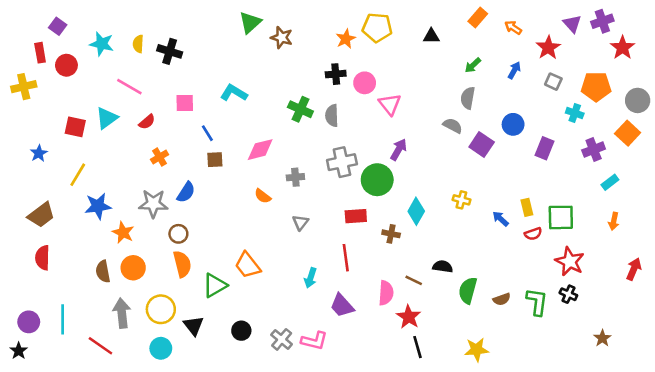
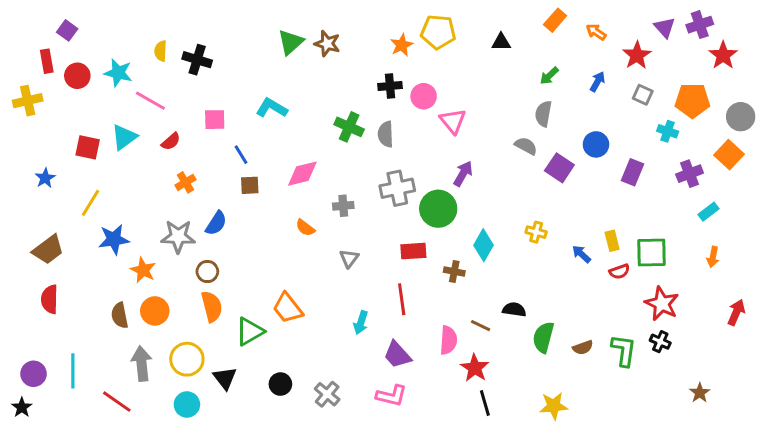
green triangle: (250, 22) -> (291, 42), moved
cyan star: (102, 44) -> (118, 73), moved
pink L-shape: (314, 341) -> (391, 396), moved

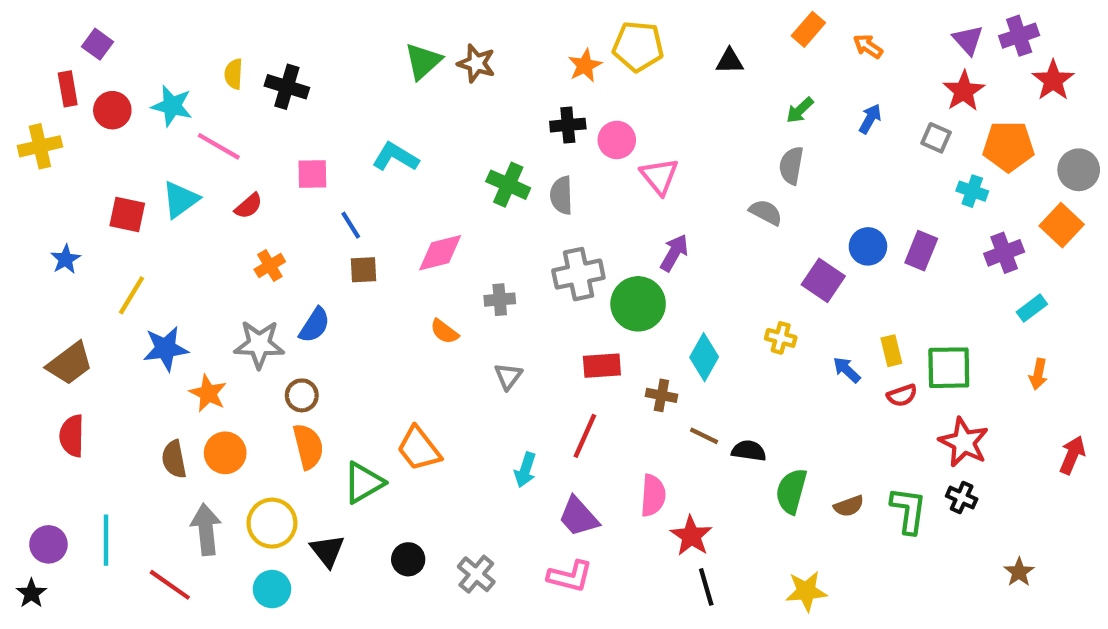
red star: (637, 55) -> (964, 91), moved
blue circle: (596, 144) -> (868, 246), moved
purple square: (559, 168) -> (823, 280), moved
red line: (402, 299) -> (585, 436), turned 32
brown line: (481, 326) -> (704, 436), moved

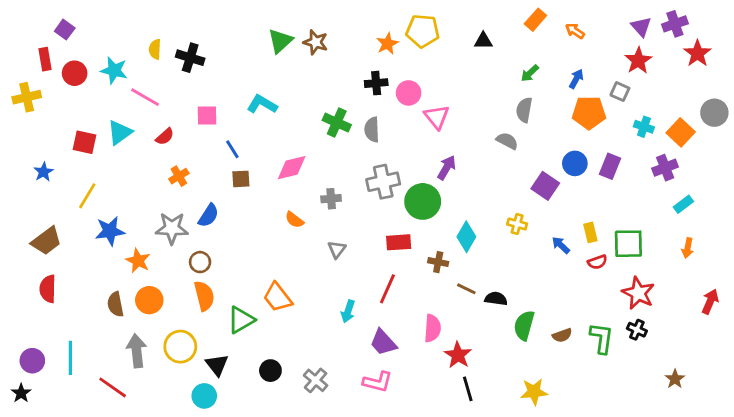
orange pentagon: (1008, 146) -> (589, 113), moved
orange square: (1062, 225) -> (681, 132), moved
cyan circle: (272, 589) -> (204, 396), moved

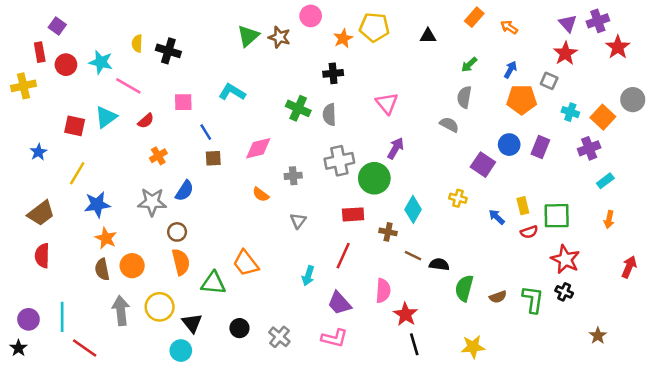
pink circle: (409, 93) -> (311, 16), moved
orange star: (138, 261) -> (106, 238), moved
green triangle: (241, 320) -> (213, 283), turned 35
red line: (113, 387) -> (85, 348), moved

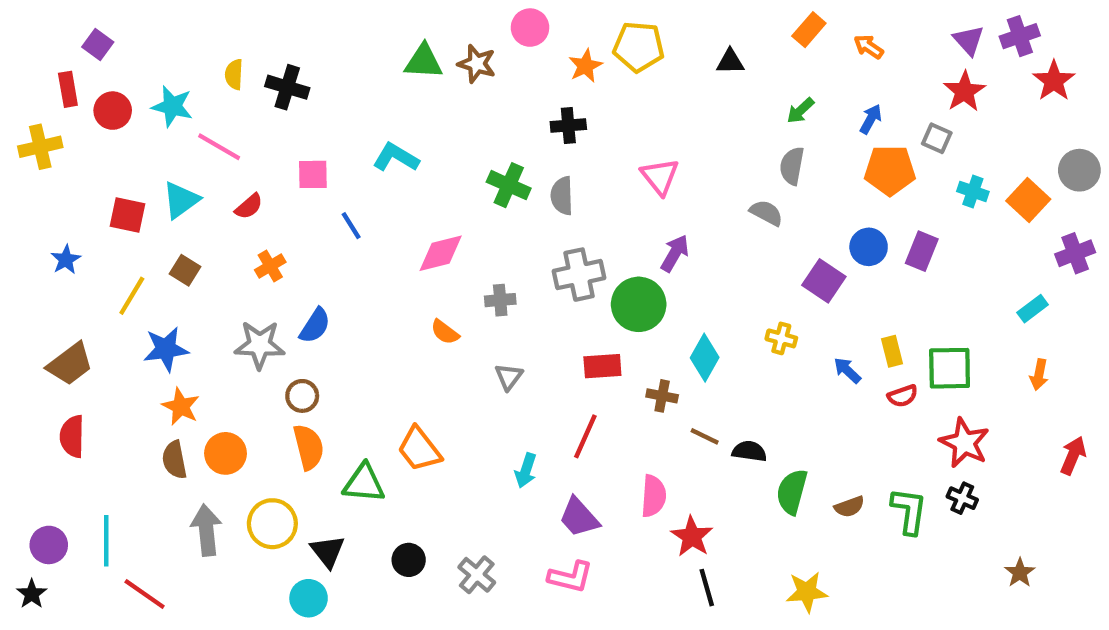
green triangle: (248, 36) -> (424, 62), turned 45
purple cross: (589, 148) -> (1075, 253), moved
brown square: (213, 158) -> (185, 270), moved, turned 35

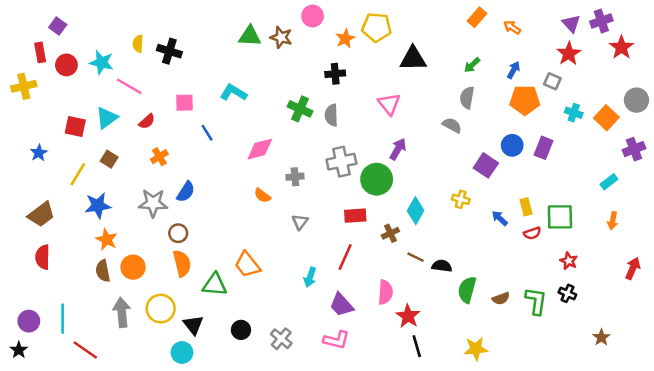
black triangle: (730, 62) -> (413, 59), moved, size x1.6
brown cross: (662, 396) -> (390, 233), turned -36
red star: (964, 443) -> (569, 261), size x0.6

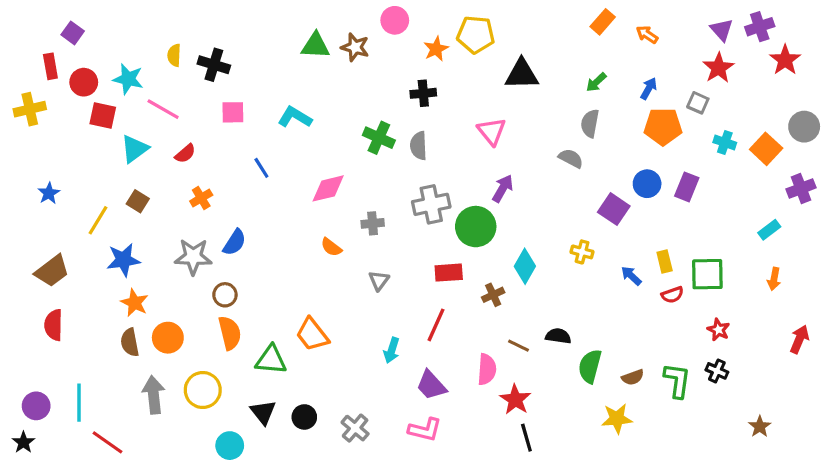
pink square: (184, 103) -> (233, 112), moved
red square: (75, 126) -> (103, 115), moved
brown line: (416, 257) -> (519, 346), moved
black triangle: (193, 325) -> (263, 412), moved
yellow star: (476, 349) -> (617, 419), moved

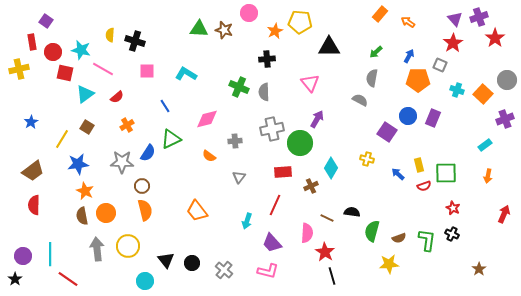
green triangle: (271, 360) -> (171, 139), moved, turned -30

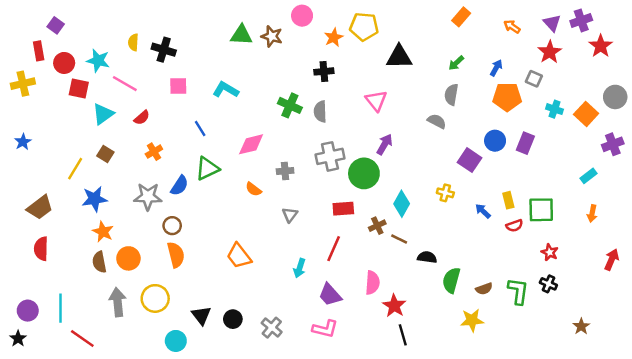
orange arrow: (408, 22) -> (512, 27), moved
blue star: (31, 122) -> (23, 142), moved
brown line: (327, 218) -> (399, 239), moved

